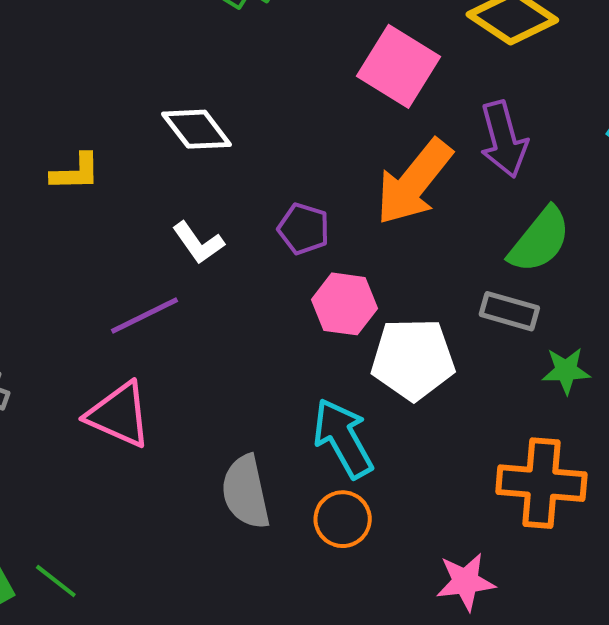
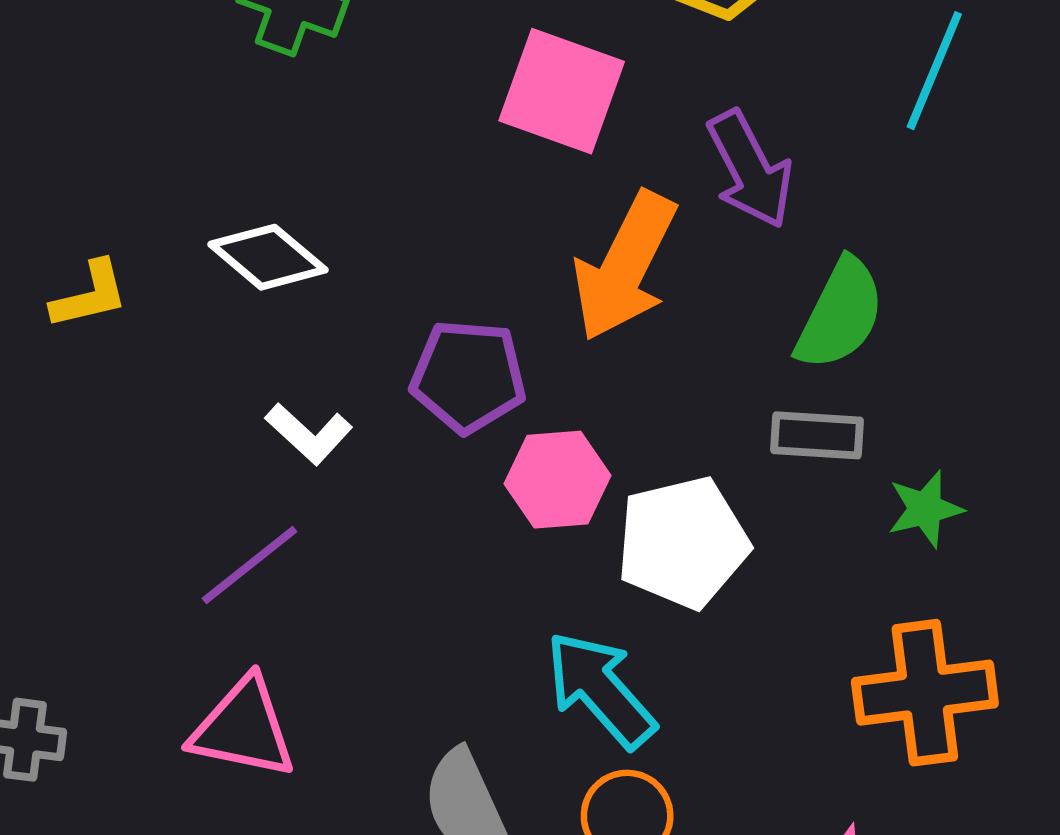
yellow L-shape: (76, 172) -> (90, 295), moved
purple pentagon: (304, 229) -> (468, 376), size x1.4

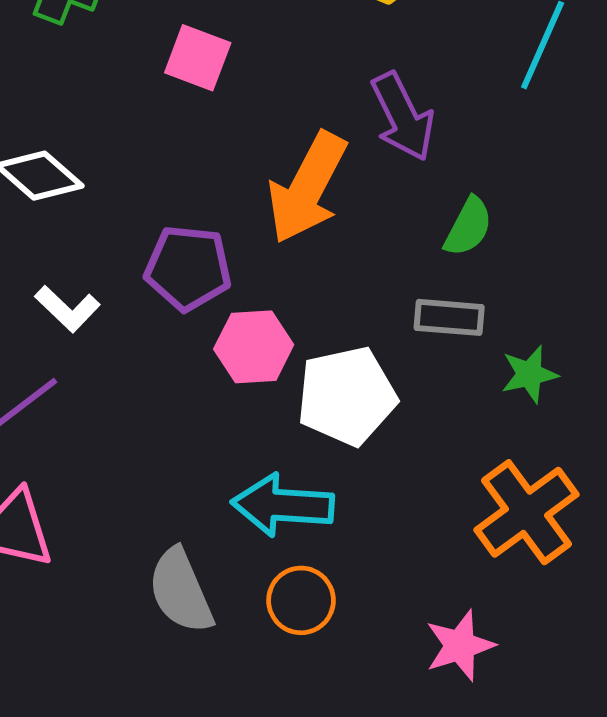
pink square: (562, 91) -> (198, 58), moved, size x0.7
green semicircle: (840, 314) -> (468, 227), size x0.7
cyan arrow: (600, 690) -> (283, 505), turned -46
orange cross: (925, 693) -> (527, 512), turned -30

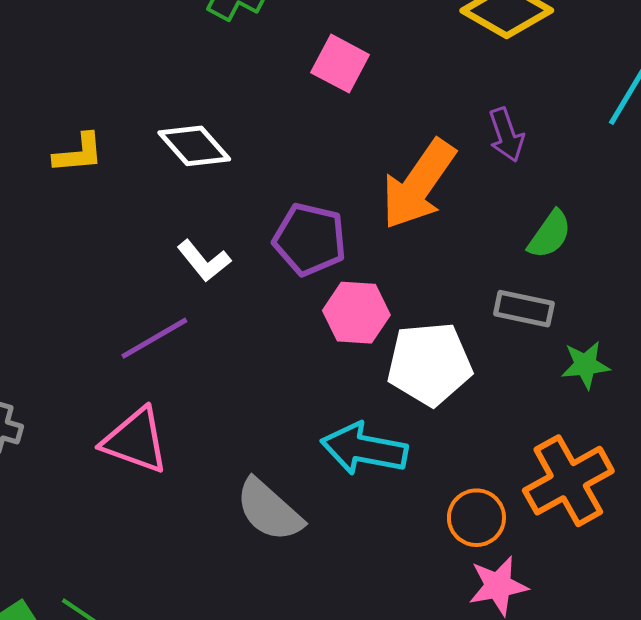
purple arrow: (403, 117) -> (506, 135), size x0.7
gray semicircle: (181, 591) -> (269, 510), turned -32
orange circle: (301, 600) -> (476, 518), moved

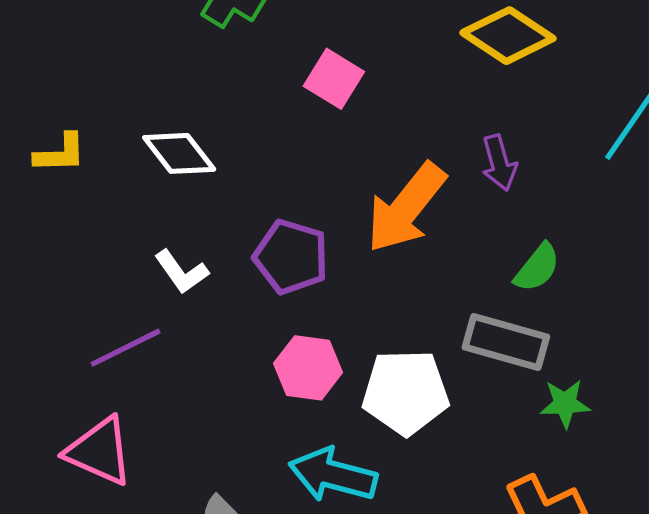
gray rectangle: (524, 309) -> (506, 342), size x1.4
pink hexagon: (356, 313) -> (308, 368), moved

